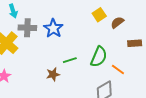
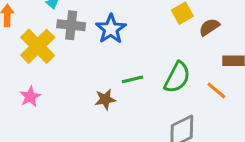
orange line: (118, 69) -> (216, 90), moved

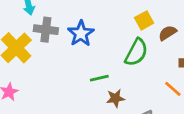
green semicircle: (177, 77) -> (136, 52), moved
brown star: (105, 99) -> (115, 98), moved

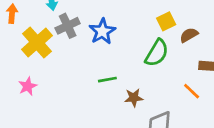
gray cross: (46, 30) -> (68, 26), turned -35
green line: (99, 78) -> (107, 80), moved

